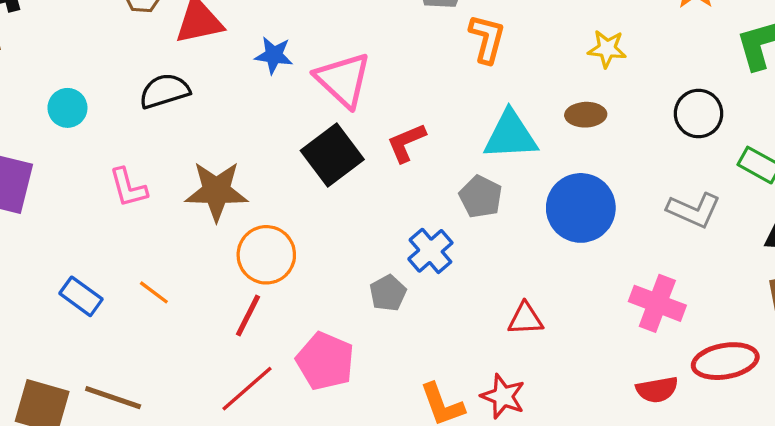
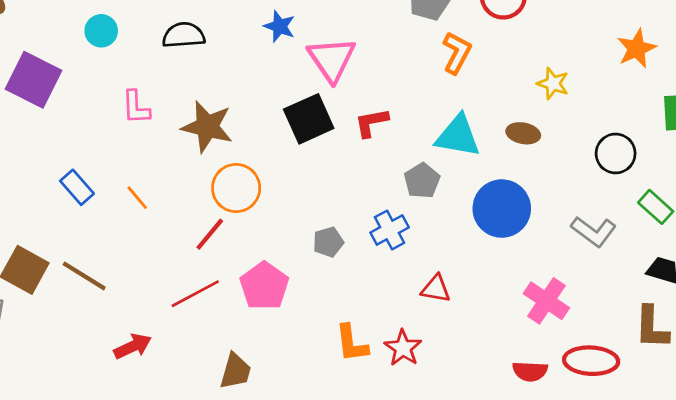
blue cross: (430, 251) -> (390, 230), moved

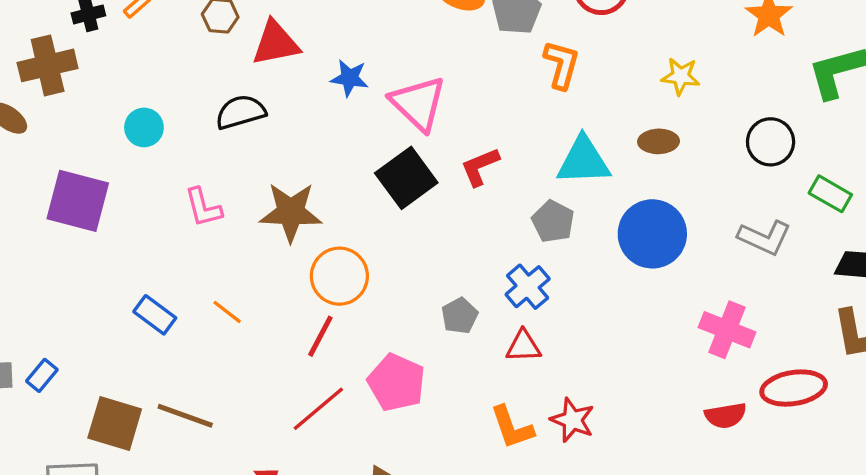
red triangle: (436, 289) -> (523, 346), moved

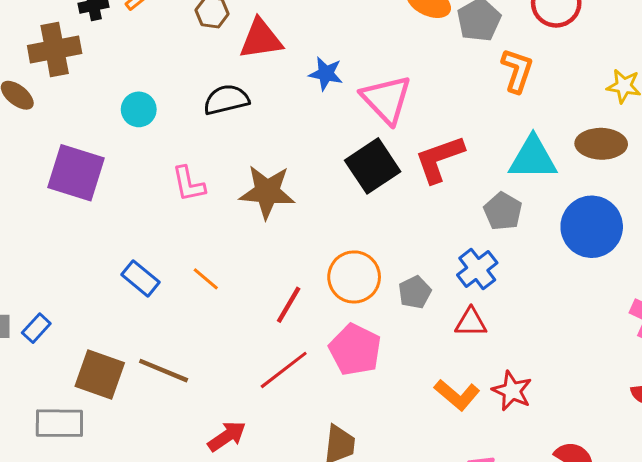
brown ellipse: (658, 141) -> (601, 144), size x1.4
red L-shape: (480, 167) -> (439, 159), size x1.4
orange circle: (339, 276) -> (354, 277), moved
orange L-shape: (512, 427) -> (457, 395), turned -33

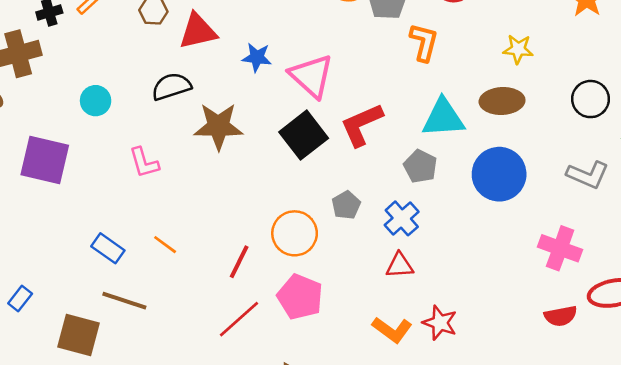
brown star: (267, 192) -> (218, 126), moved
gray pentagon: (415, 292) -> (346, 205), moved
brown line: (164, 371) -> (124, 301), moved

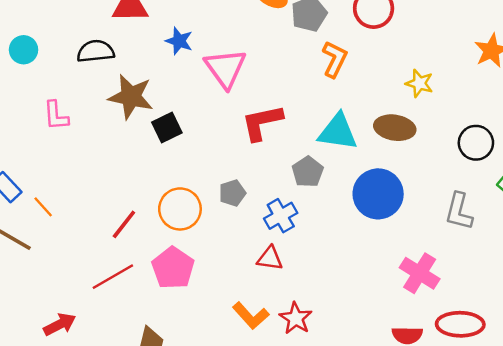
black square: (304, 135) -> (167, 127), moved, size x0.7
gray L-shape: (588, 175) -> (459, 211), turned 69
orange line: (165, 245) -> (43, 207), moved

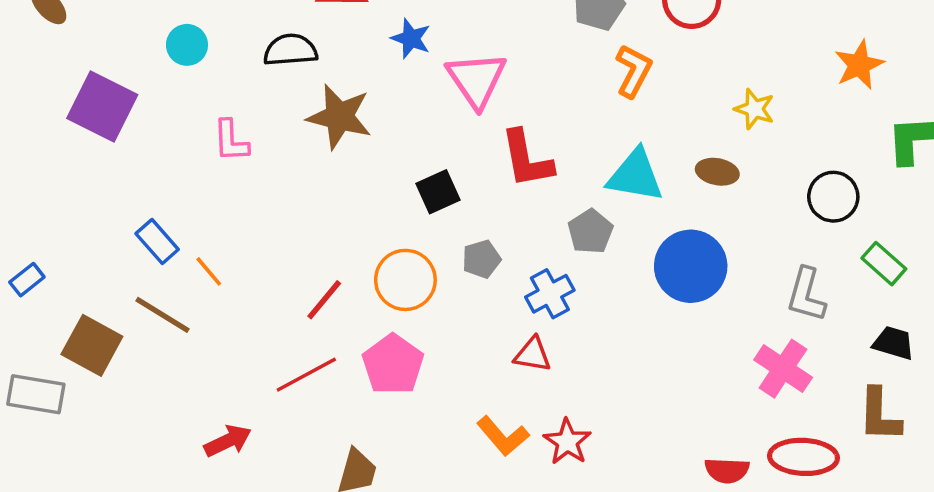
red L-shape: (262, 122) -> (527, 159), turned -90
black square: (167, 127) -> (438, 192), moved
brown ellipse: (395, 128) -> (717, 172), size x0.7
pink cross: (420, 273) -> (783, 369), moved

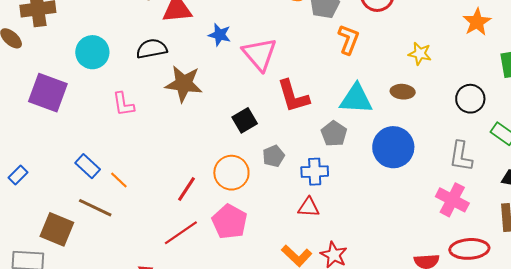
cyan circle: (187, 45) -> (92, 52), size x1.4
blue rectangle: (27, 280) -> (18, 175), moved
blue cross: (550, 294) -> (315, 172), turned 32

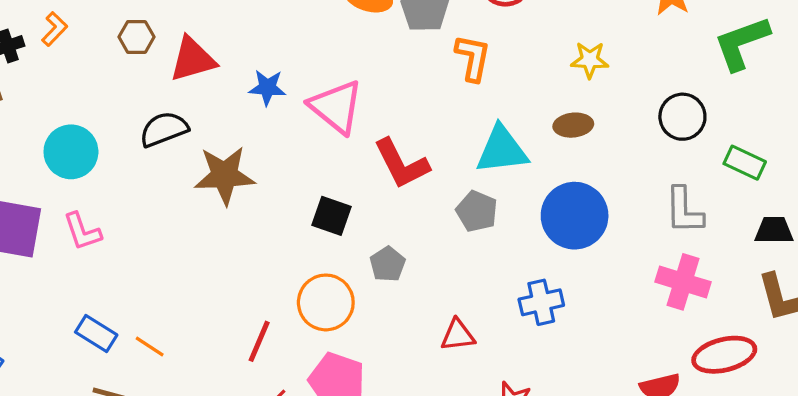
pink L-shape: (123, 104) -> (82, 231), moved
black square: (245, 120) -> (332, 216), turned -30
blue cross: (315, 172) -> (541, 302), moved

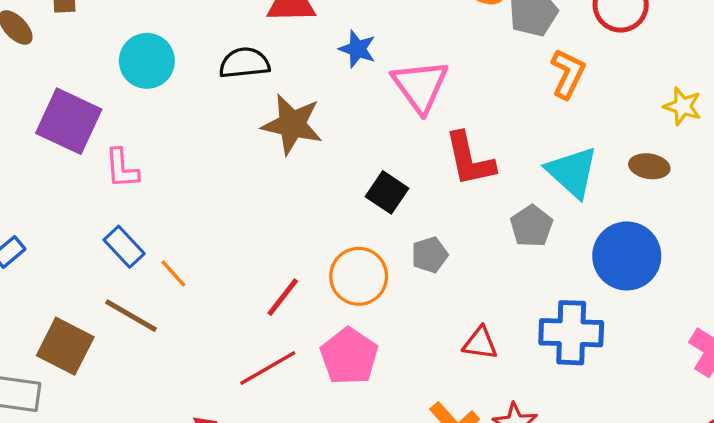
cyan triangle: (502, 150) -> (572, 172), turned 34
pink L-shape: (82, 231) -> (122, 168), moved
blue cross: (541, 302) -> (571, 333), size x1.4

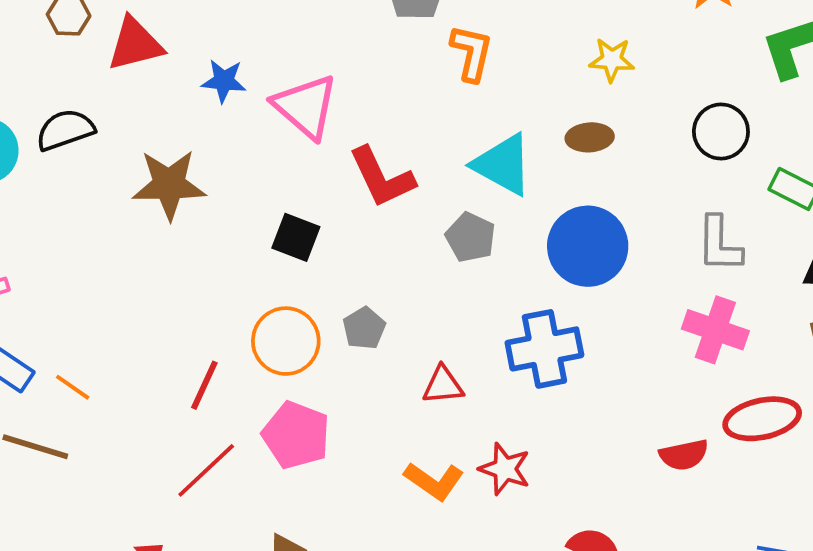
black semicircle: (244, 63) -> (65, 130), moved
gray pentagon: (430, 255) -> (364, 328), moved

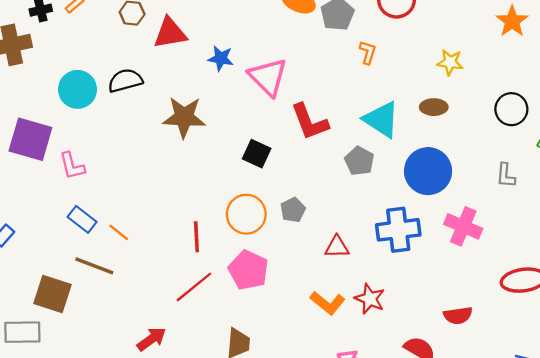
orange L-shape: (471, 53) -> (368, 52), size x0.7
gray L-shape: (719, 244) -> (506, 175), size x0.7
pink cross: (715, 330) -> (463, 226), moved
red line: (204, 385) -> (196, 237), turned -32
red semicircle: (684, 455) -> (458, 315), moved

